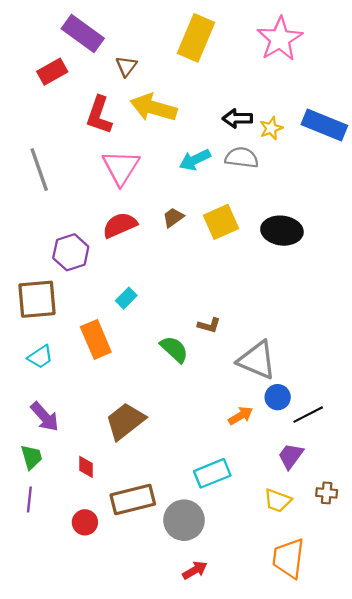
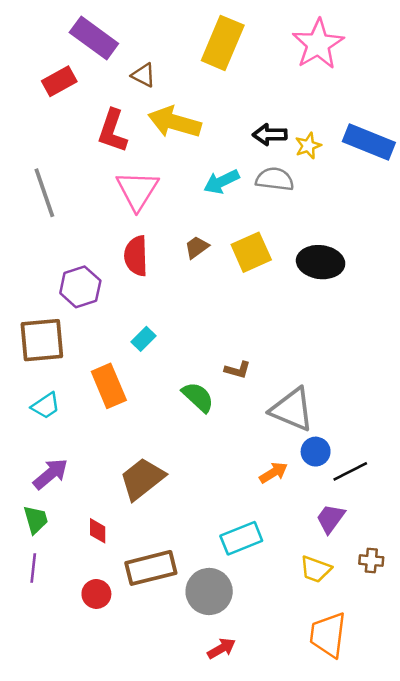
brown triangle: (126, 66) -> (143, 75), turned -40
red semicircle: (120, 225) -> (136, 256), turned -68
purple arrow: (45, 417) -> (51, 474), turned -88

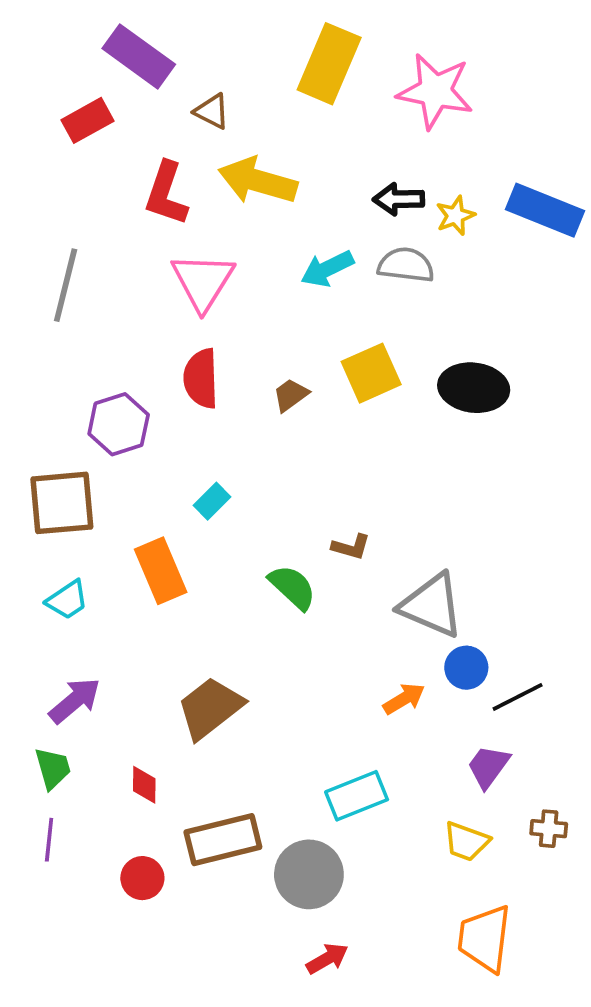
pink star: (318, 44) -> (435, 91), moved, turned -30
gray line: (44, 193) -> (66, 285), turned 33
brown trapezoid: (197, 247) -> (291, 395), moved

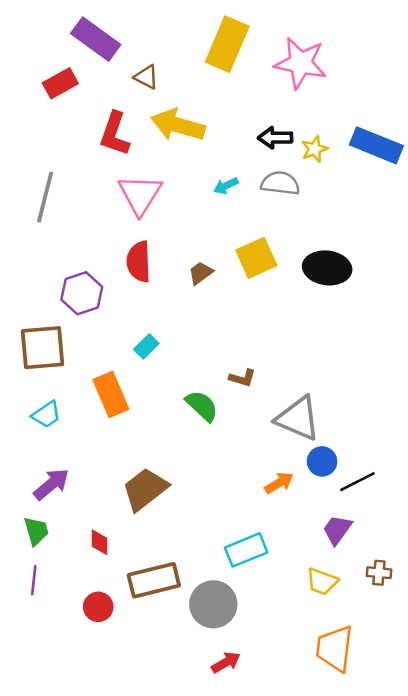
cyan arrow: (327, 269) -> (226, 186), size x0.7

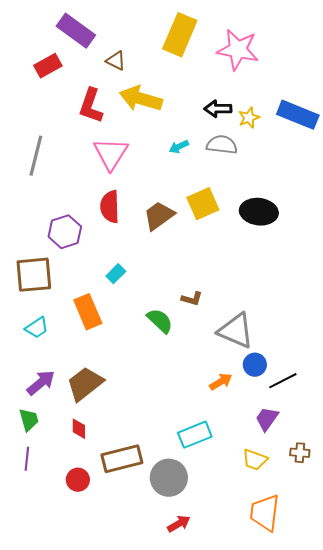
brown trapezoid: (201, 273) -> (159, 216), size x1.6
brown trapezoid: (145, 489) -> (85, 384), moved

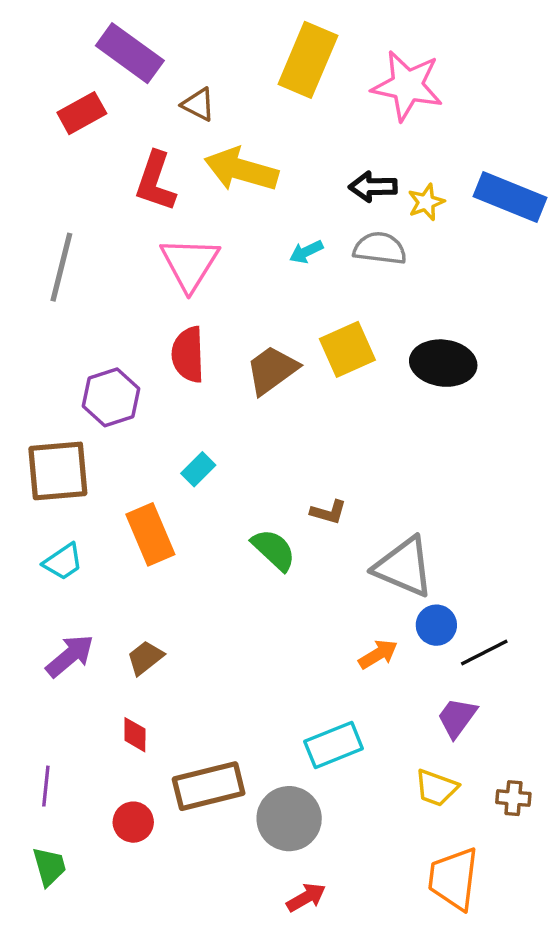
brown trapezoid: (85, 384) -> (145, 658), size x0.6
green trapezoid: (29, 420) -> (49, 867), moved
brown cross: (300, 453) -> (513, 798), moved

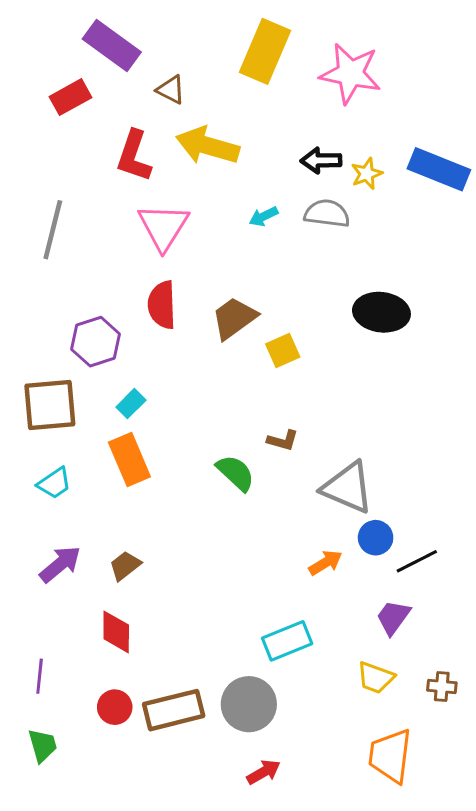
yellow square: (347, 349) -> (283, 351), moved, size x0.7
cyan rectangle: (198, 469) -> (131, 404), moved
red diamond: (135, 735) -> (116, 632), size x1.4
brown rectangle: (209, 786) -> (174, 710), moved

